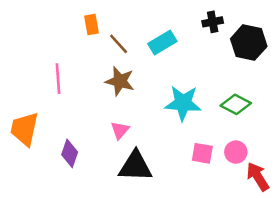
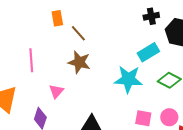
cyan rectangle: (162, 43) -> (148, 52), moved
pink triangle: (120, 130) -> (56, 91), moved

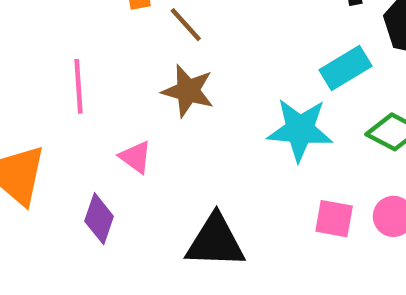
pink triangle: (56, 91) -> (136, 157), turned -35

